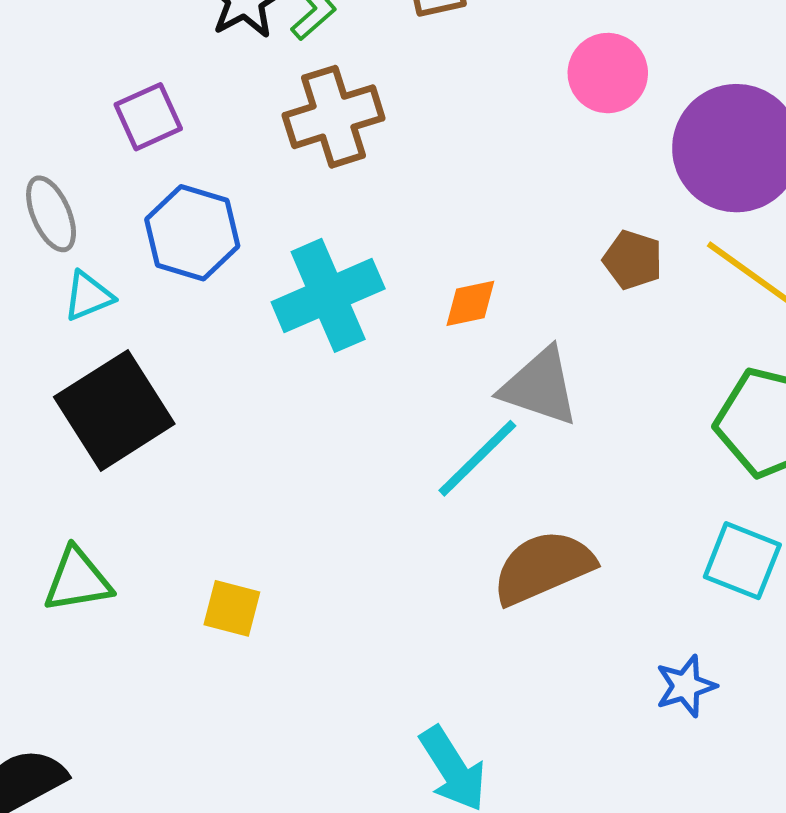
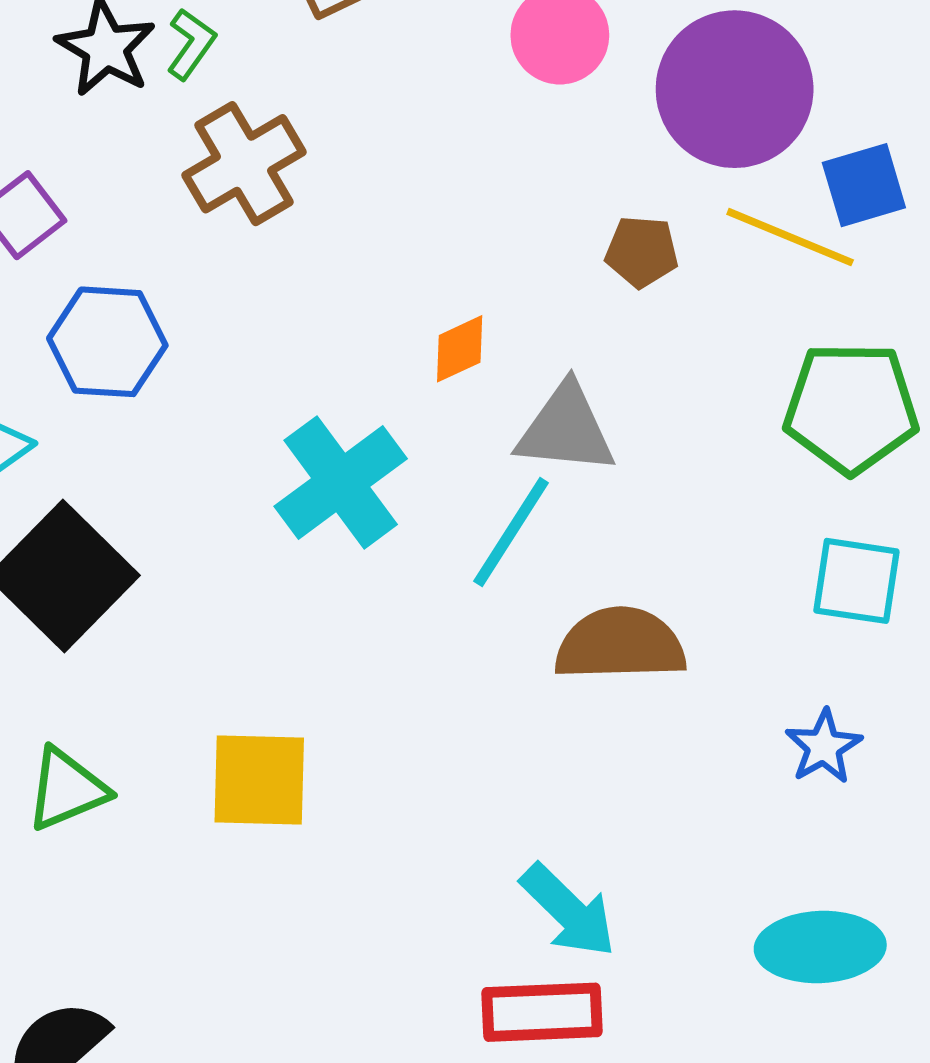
cyan cross: (328, 295) -> (341, 482), moved
brown semicircle: (543, 567) -> (620, 644), turned 35
yellow square: (232, 608) -> (259, 780), size x1.5

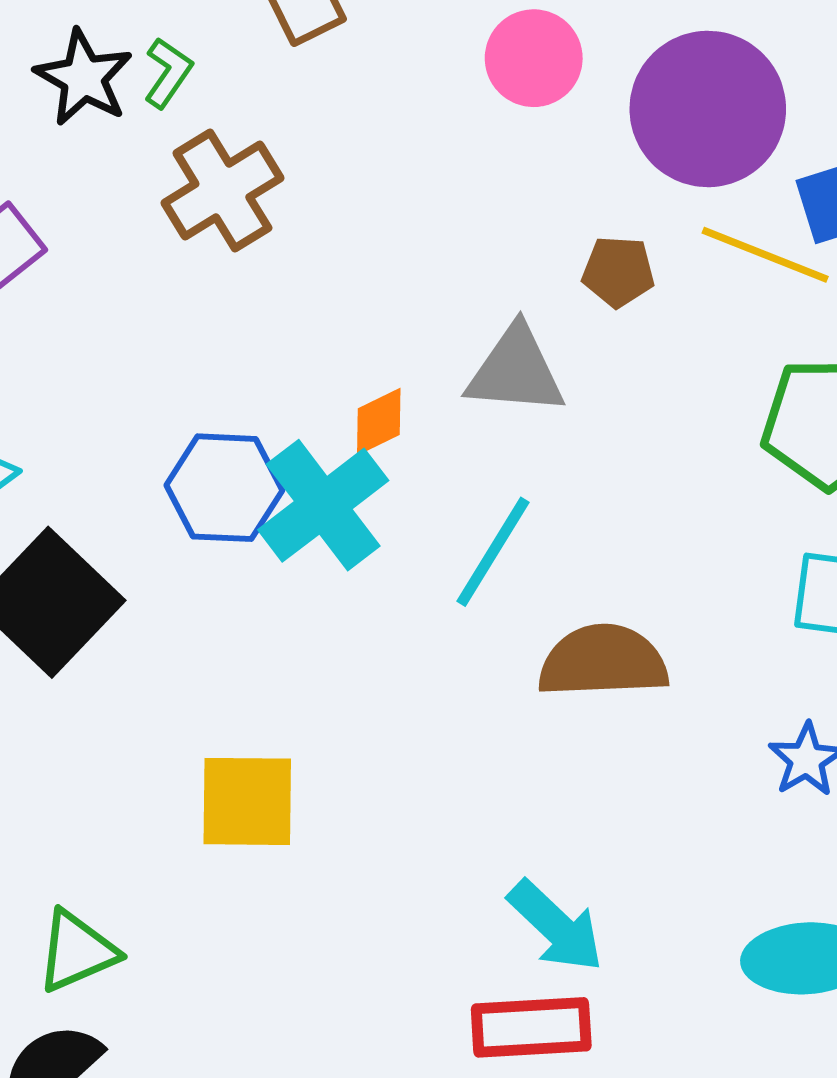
blue hexagon: (107, 342) -> (224, 488), moved
orange diamond: (460, 349) -> (379, 422), moved
gray triangle: (566, 429) -> (516, 371), moved
green triangle: (67, 789) -> (77, 951), moved

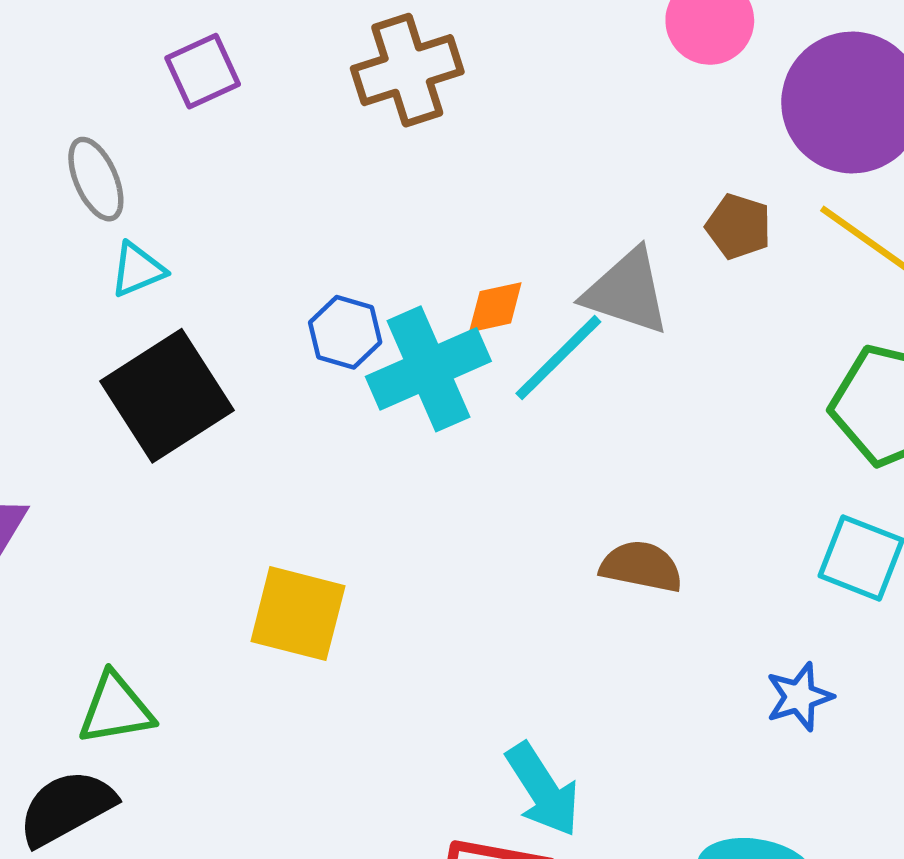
blue hexagon: (224, 488) -> (345, 332), size x0.7
cyan line: (493, 552) -> (558, 358), moved
brown semicircle: (603, 661) -> (641, 566), size x0.7

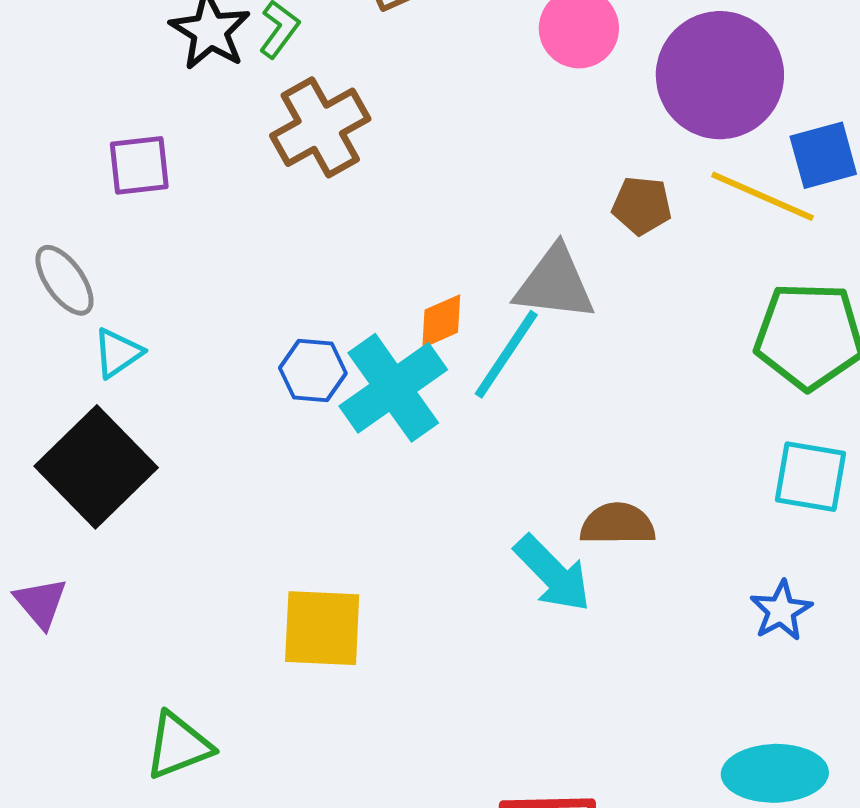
purple square: (203, 71) -> (139, 165), turned 30
black square: (167, 396) -> (96, 467), moved
cyan arrow: (543, 790) -> (553, 573), moved

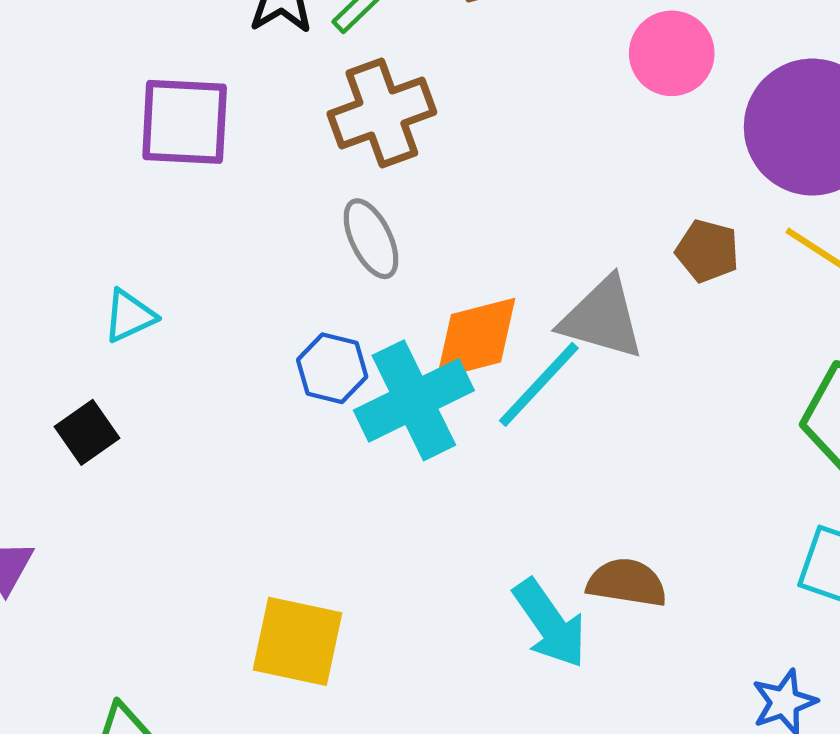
purple square: (139, 165) -> (185, 122), size x1.4
gray ellipse: (64, 280) -> (371, 239), moved
orange diamond: (441, 321) -> (476, 338), size x1.6
black square: (96, 467) -> (87, 432), size x0.5

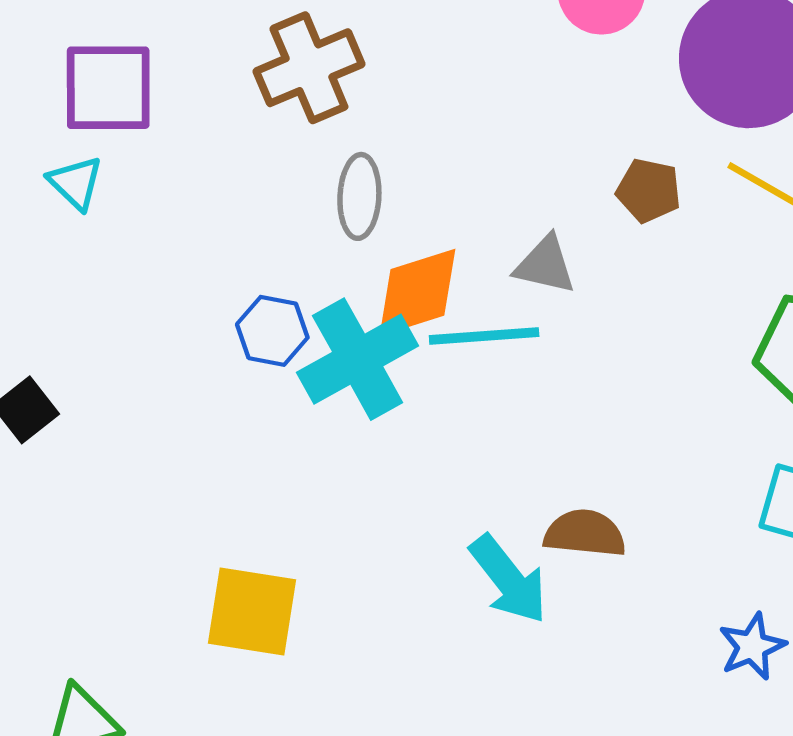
gray ellipse: (371, 239) -> (359, 196), moved, turned 32
cyan triangle: (129, 316) -> (76, 183), moved, turned -48
gray triangle: (602, 318) -> (545, 265), size x0.7
cyan line: (539, 384) -> (484, 336), turned 46

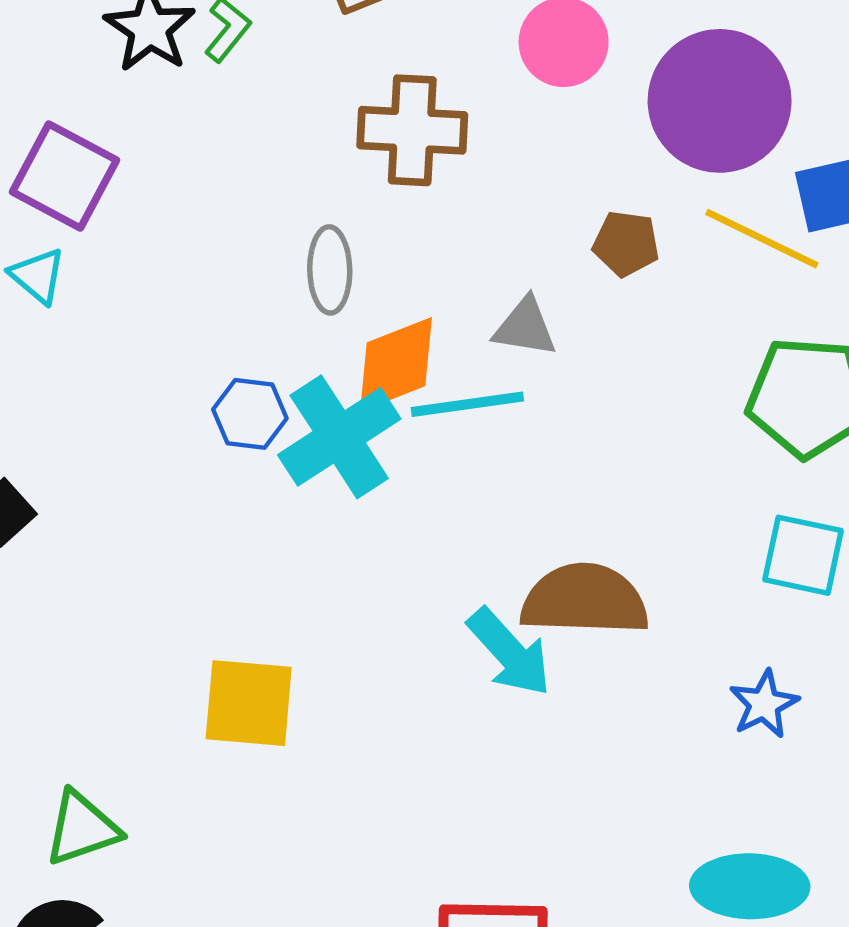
brown cross: (309, 68) -> (412, 130), moved, turned 30
purple square: (108, 88) -> (64, 176), turned 32
brown semicircle: (585, 533) -> (585, 600), size x1.5

